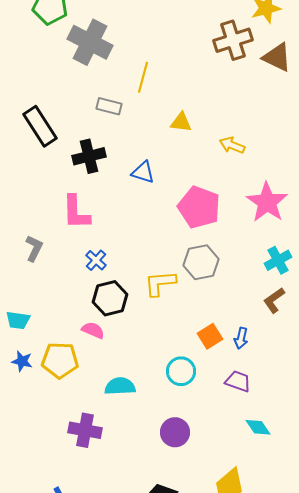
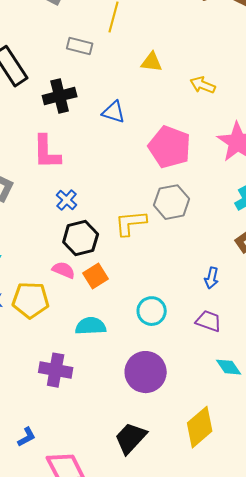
orange square: (210, 336) -> (96, 276), moved
purple circle: (175, 432) -> (146, 372), size x1.4

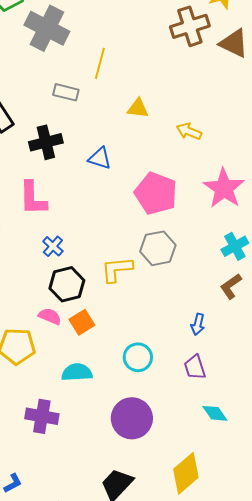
purple trapezoid: (209, 321) -> (195, 367), turned -128

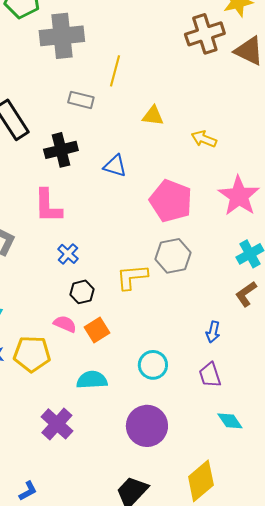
gray cross: (47, 28) -> (62, 36), turned -33
black hexagon: (67, 284) -> (82, 292), size x0.7
purple cross: (42, 416) -> (57, 424), turned 32

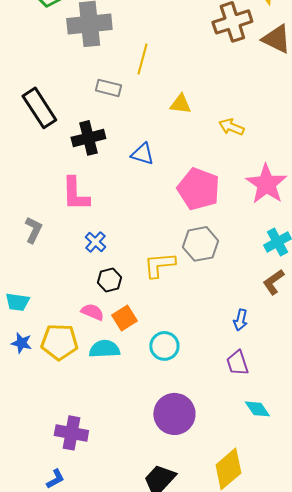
cyan circle: (153, 365) -> (164, 346), moved
cyan semicircle: (92, 380) -> (104, 349), moved
purple cross: (57, 424) -> (71, 433), moved, turned -32

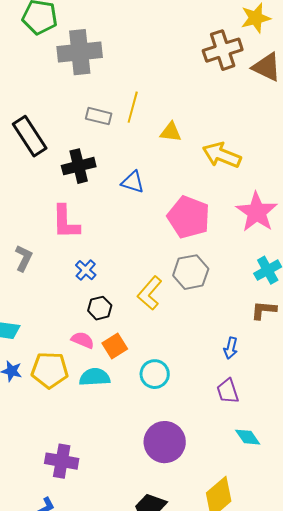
yellow line: (142, 59) -> (133, 107), moved
yellow arrow: (231, 127) -> (222, 155), size x1.5
yellow L-shape: (159, 265) -> (150, 293), turned -44
brown L-shape: (273, 282) -> (264, 310), turned 40

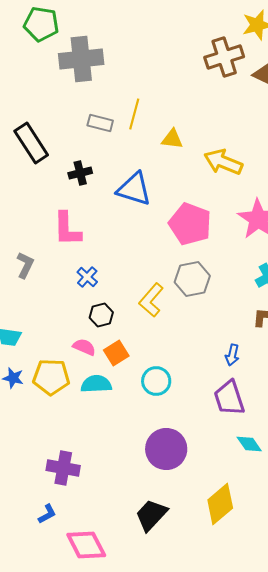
black cross: (79, 166) -> (80, 173), size x0.7
blue triangle: (133, 182) -> (134, 189), size x1.5
purple trapezoid: (228, 391) -> (229, 398), size x1.4

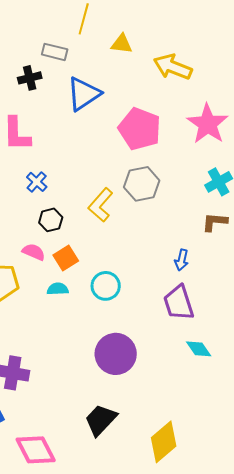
gray rectangle: (100, 123) -> (55, 52), moved
blue triangle: (134, 189) -> (84, 94), turned -51
cyan semicircle: (96, 384) -> (58, 289), moved, size x0.7
yellow diamond: (220, 504) -> (164, 442), moved

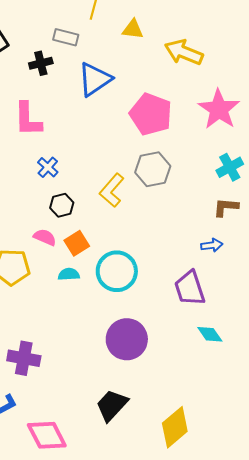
blue arrow: (182, 260) -> (212, 245), moved, turned -110
cyan circle: (106, 286) -> (117, 271), size x1.4

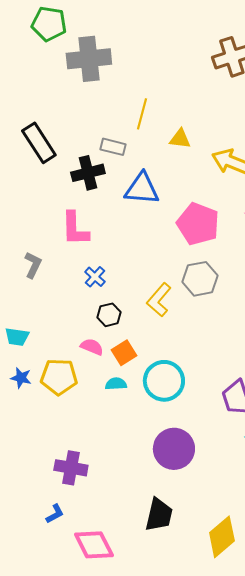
black cross: (41, 63) -> (88, 173), size x1.4
blue triangle: (95, 79) -> (142, 189), turned 39
black trapezoid: (112, 405) -> (159, 515), turned 150

